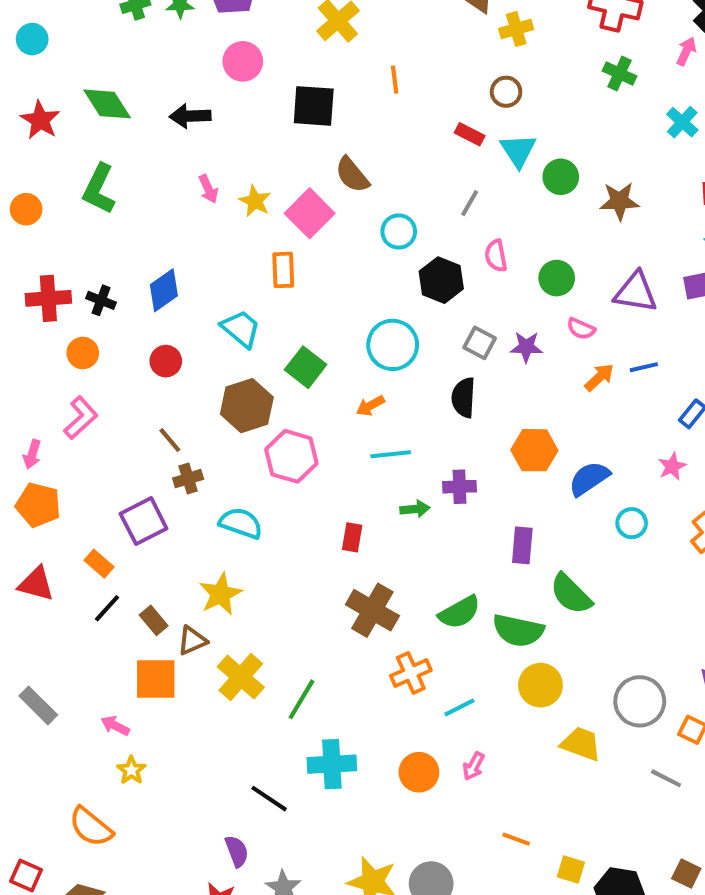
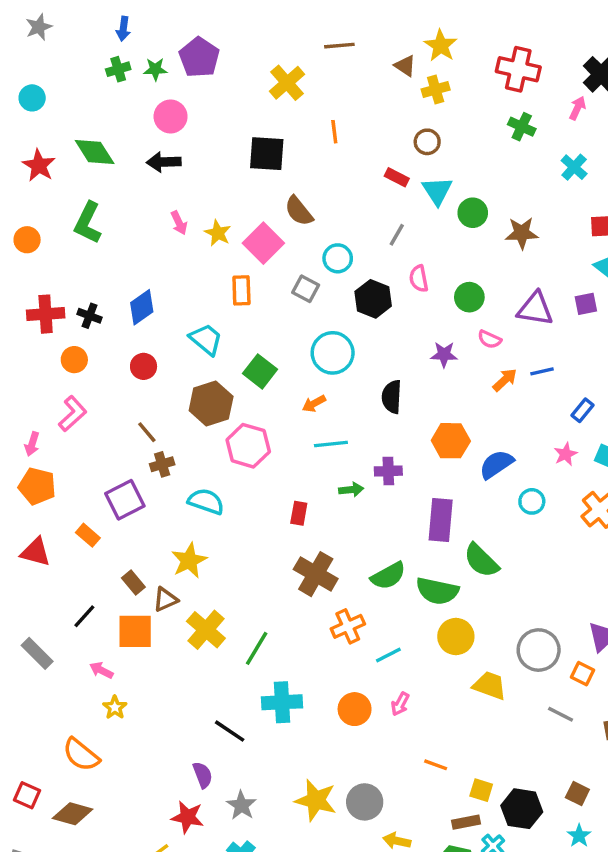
pink circle: (243, 61) -> (171, 117), moved
gray square: (480, 343) -> (306, 289), moved
purple rectangle: (522, 545) -> (441, 520), size x1.4
black line: (107, 608) -> (84, 616), moved

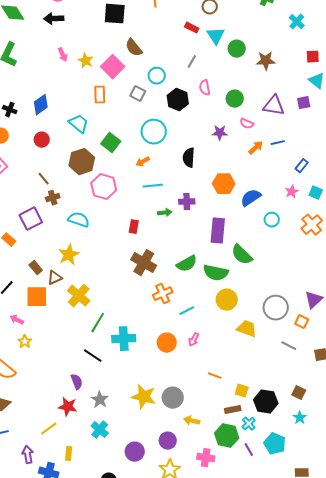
green line: (257, 648) -> (98, 323), moved

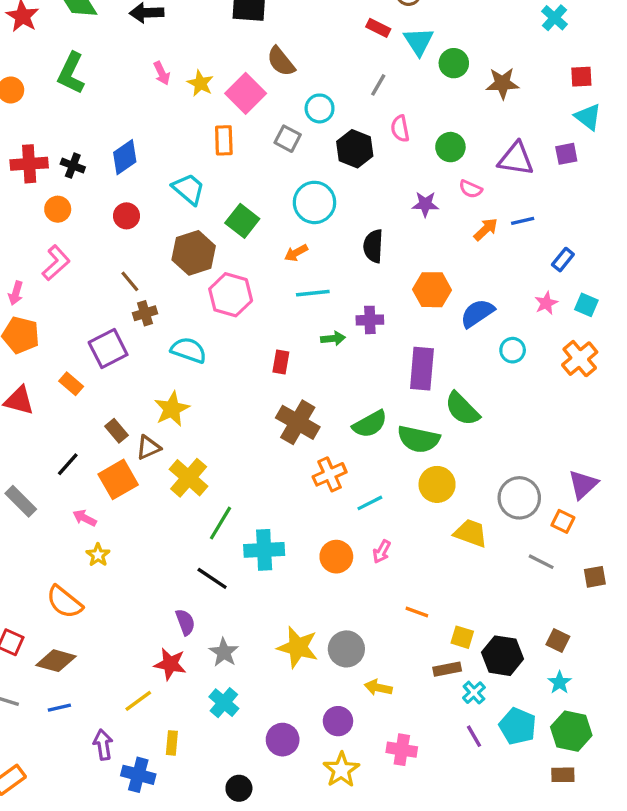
orange square: (37, 297) -> (118, 479), turned -30
green hexagon: (227, 436) -> (571, 731), moved

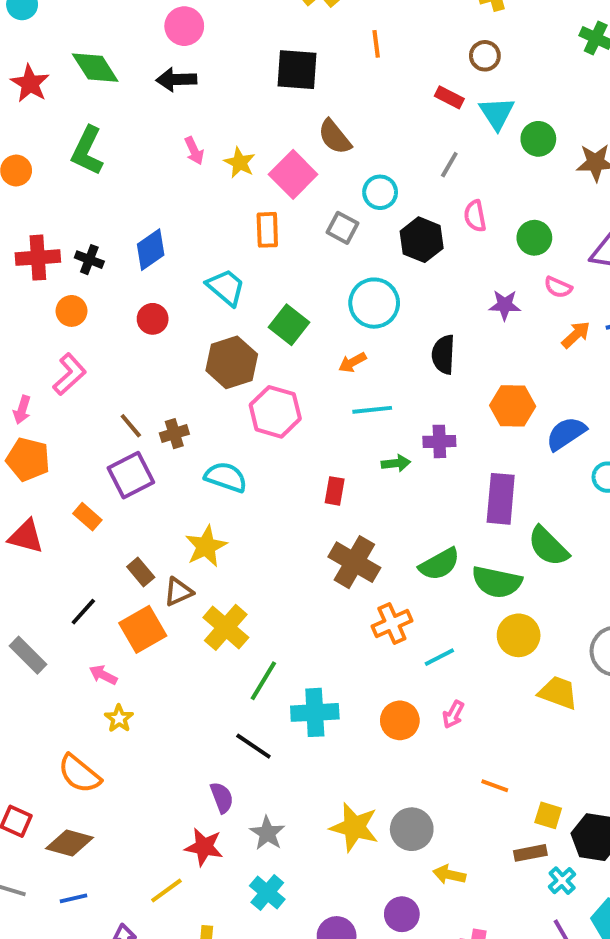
brown line: (130, 281) -> (131, 426), moved

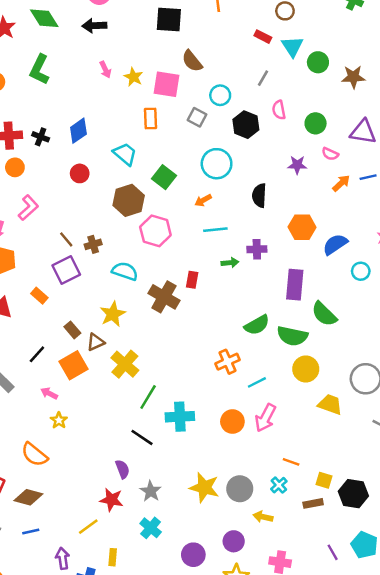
pink square: (293, 174) -> (166, 84), turned -36
orange circle: (71, 311) -> (15, 167), moved
brown cross: (354, 562) -> (164, 297), moved
pink arrow: (453, 714) -> (265, 418), size x1.6
cyan cross: (562, 881) -> (279, 485), moved

